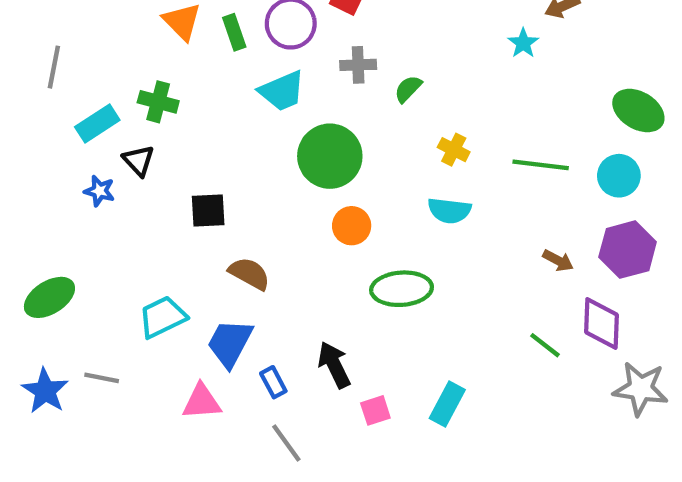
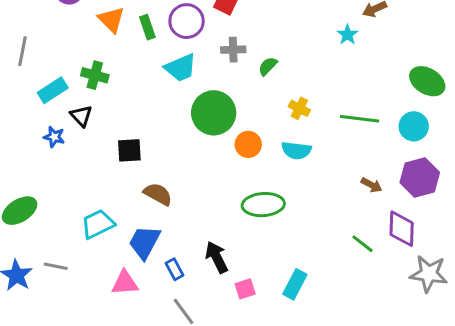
orange circle: (352, 226) -> (248, 144), moved

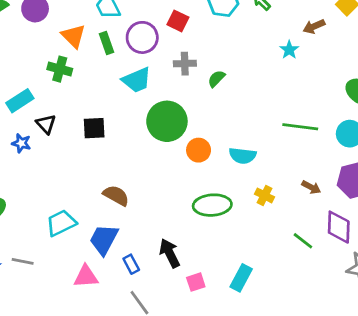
green cross: (95, 75) -> (60, 69), moved
yellow cross: (299, 108) -> (264, 195), moved
black square: (129, 150) -> (94, 128), moved

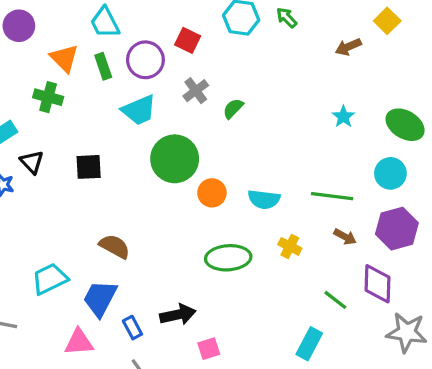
cyan star: (289, 50) -> (343, 117), moved
gray cross: (185, 64) -> (196, 91), turned -35
green line: (300, 127) -> (332, 196), moved
black arrow: (170, 253) -> (178, 315), turned 104
cyan rectangle: (241, 278) -> (309, 344), moved

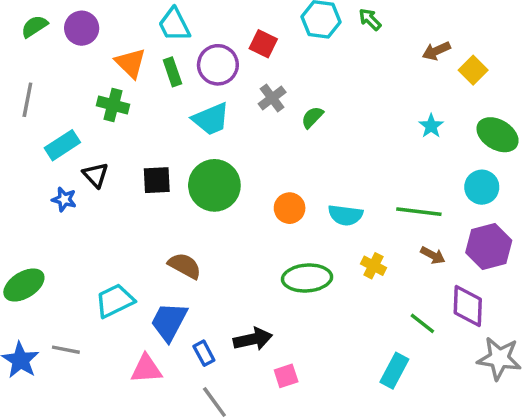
yellow square: (387, 21) -> (473, 70), moved
green circle: (175, 159) -> (214, 185), moved

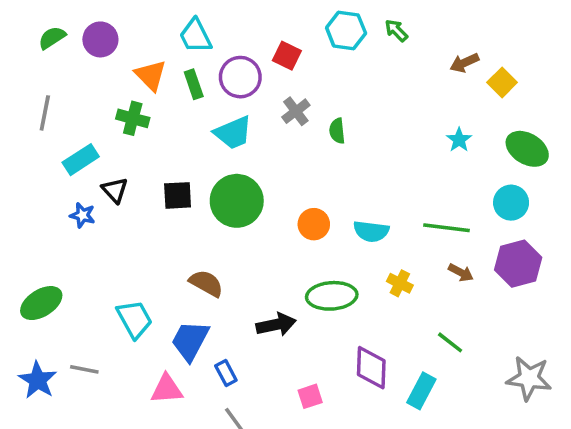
green semicircle: (312, 117) -> (337, 131), turned -50
cyan trapezoid: (115, 301) -> (134, 319), turned 87
purple diamond: (468, 306) -> (371, 368), moved
black arrow: (253, 339) -> (276, 325), moved

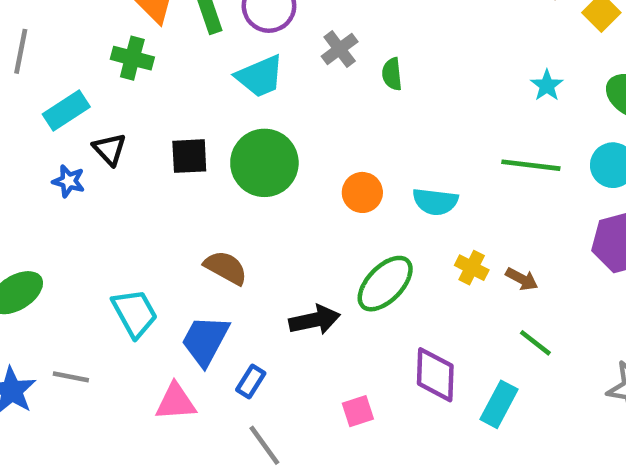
green line: (446, 228) -> (531, 165), moved
brown arrow: (461, 273) -> (522, 279), moved
green ellipse: (332, 296) -> (385, 284), turned -42
blue rectangle: (226, 373) -> (251, 381), turned 60

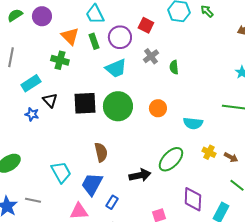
black square: (189, 156) -> (85, 103), size x1.4
orange circle: (362, 192) -> (158, 108), moved
brown semicircle: (226, 268) -> (101, 152), turned 48

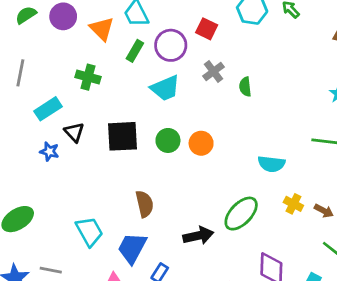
orange triangle: (70, 36) -> (102, 29), moved
green rectangle: (94, 41) -> (135, 51), turned 49
green circle: (118, 106) -> (168, 140), size x0.6
orange circle: (158, 108) -> (201, 143), moved

